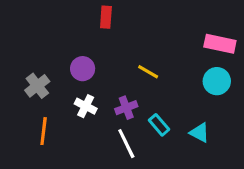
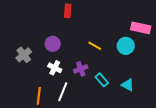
cyan circle: (217, 81) -> (126, 46), moved
orange line: (44, 131) -> (39, 96), moved
white line: (126, 144) -> (63, 92), moved, turned 48

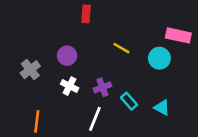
yellow line: (95, 46) -> (121, 48), moved
white line: (63, 92) -> (95, 119), moved
orange line: (39, 96) -> (37, 121), moved

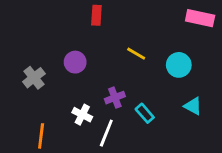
pink rectangle: (178, 35) -> (200, 18), moved
white cross: (70, 86) -> (82, 115), moved
cyan triangle: (162, 108) -> (193, 106), moved

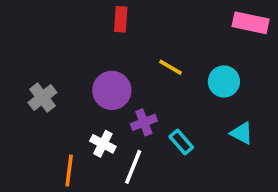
purple circle: (75, 62) -> (112, 90), moved, size x1.4
orange line: (41, 136) -> (69, 170), moved

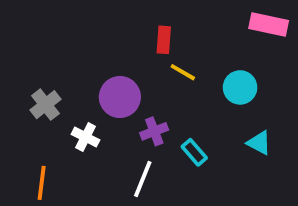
red rectangle: (121, 19) -> (164, 40), moved
white cross: (103, 144) -> (86, 137), moved
orange line: (69, 170) -> (42, 183), moved

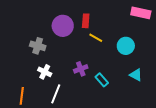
purple circle: (120, 97) -> (63, 26), moved
gray cross: (45, 105) -> (38, 46), moved, turned -35
white line: (143, 179) -> (56, 94), moved

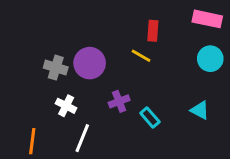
red rectangle: (86, 21) -> (153, 31), moved
purple circle: (63, 26) -> (90, 63), moved
cyan circle: (126, 46) -> (210, 59), moved

